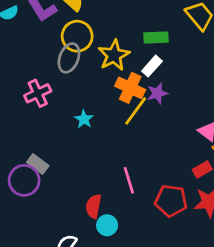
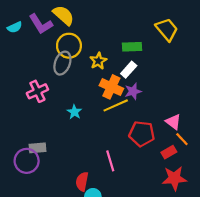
yellow star: (114, 55) -> (98, 61), size x0.7
yellow line: (136, 111) -> (116, 105), turned 30
gray rectangle: (38, 164) -> (37, 148), turned -42
red pentagon: (171, 201) -> (142, 134), moved

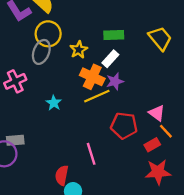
yellow trapezoid: (167, 29) -> (160, 38), moved

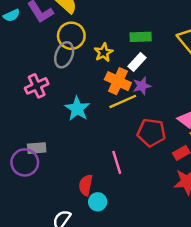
cyan star: (54, 103) -> (77, 109), size x1.5

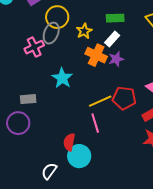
pink cross: (37, 86) -> (34, 47), moved
yellow line: (123, 101) -> (100, 101), moved
gray rectangle: (37, 148) -> (28, 99), moved
cyan circle: (98, 202) -> (79, 156), size x1.5

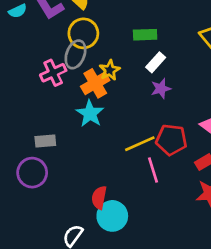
green rectangle: (115, 18) -> (145, 35), moved
yellow star: (84, 31) -> (110, 70), moved
orange cross: (96, 55) -> (95, 83), moved, turned 35
pink line: (95, 123) -> (153, 170), moved

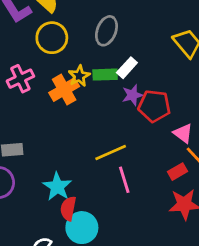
green rectangle: (145, 35) -> (105, 75), moved
gray ellipse: (75, 54) -> (106, 31), moved
cyan star: (90, 113) -> (57, 187), moved
red pentagon: (171, 140) -> (154, 106), moved

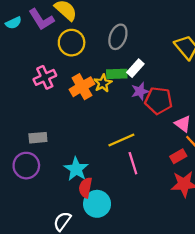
yellow star: (79, 76) -> (103, 83), moved

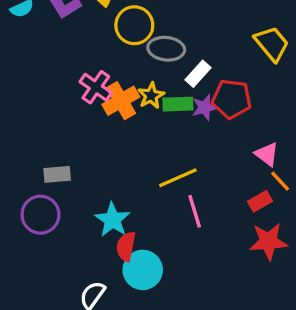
gray ellipse: (118, 37) -> (166, 49), moved, turned 75
yellow circle: (72, 43) -> (134, 25), moved
green rectangle: (117, 74) -> (178, 104), moved
pink cross: (45, 77) -> (96, 87), moved, turned -30
red pentagon: (159, 101) -> (232, 99), moved

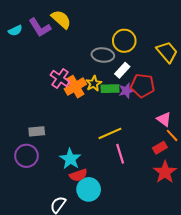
yellow circle: (134, 25) -> (124, 41), moved
red star: (268, 241) -> (165, 172), turned -30
red semicircle: (126, 246) -> (78, 175), turned -120

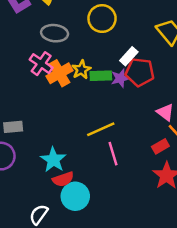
yellow circle: (124, 41) -> (102, 19), moved
gray ellipse: (103, 55) -> (55, 33), moved
white rectangle: (122, 70) -> (129, 56), moved

